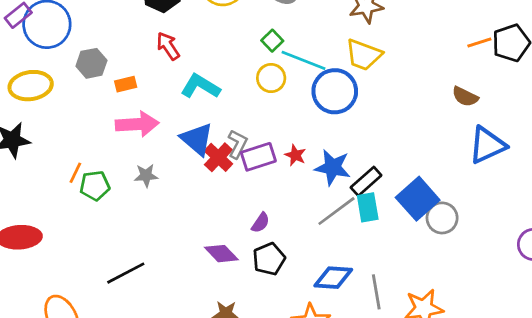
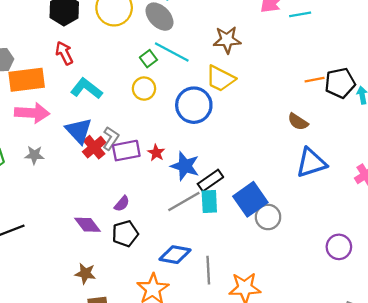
cyan line: (304, 60) -> (172, 52), moved
orange rectangle: (126, 84) -> (27, 80), size x2.0

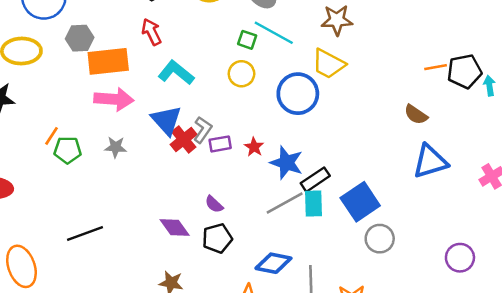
green square: (148, 59) -> (247, 40), turned -35
purple rectangle: (126, 151) -> (220, 144), size x0.7
purple semicircle: (122, 204) -> (214, 204), turned 91
gray circle: (268, 217) -> (380, 239), moved

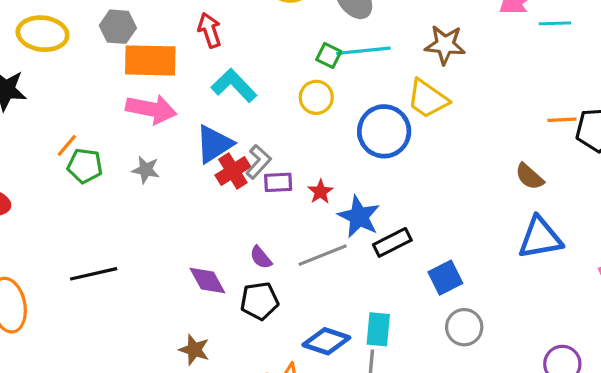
cyan line: (274, 33) -> (363, 51), turned -42
blue triangle: (166, 120) -> (214, 144), turned 32
blue square: (360, 202) -> (445, 278), size x0.7
gray line: (285, 203) -> (323, 255), moved
cyan rectangle: (314, 203) -> (378, 329), moved

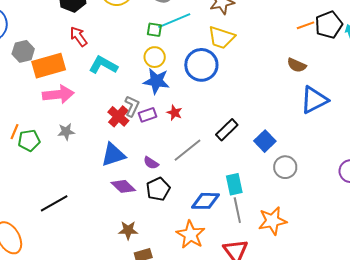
blue triangle: (214, 144) -> (113, 155), moved, turned 32
blue star: (359, 217) -> (156, 81), moved

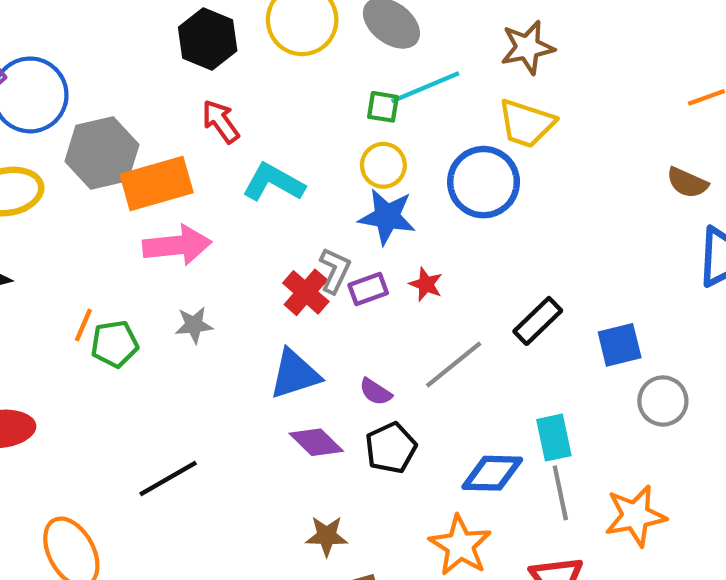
gray hexagon: (23, 51) -> (102, 153), size x1.5
blue square: (265, 141) -> (620, 345), turned 30

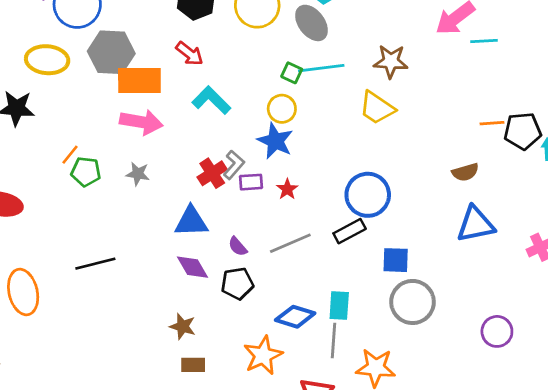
red arrow: (221, 121) -> (190, 54), turned 148
blue circle: (484, 182) -> (368, 195), moved
brown semicircle: (687, 183) -> (465, 172), turned -56
gray circle: (663, 401) -> (413, 302), size x1.4

